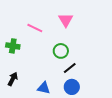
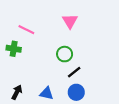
pink line: (35, 28) -> (26, 30), moved
black arrow: (13, 79) -> (17, 92), moved

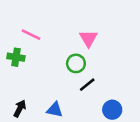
pink triangle: (70, 21) -> (88, 38), moved
blue circle: (76, 92) -> (112, 110), moved

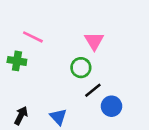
blue triangle: (55, 110) -> (58, 117), turned 35
blue circle: (112, 110) -> (111, 106), moved

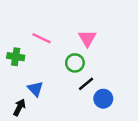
pink line: (33, 37) -> (42, 38), moved
blue triangle: (58, 117) -> (35, 89), moved

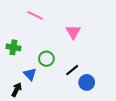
pink line: (42, 38) -> (35, 15), moved
green circle: (75, 63) -> (46, 59), moved

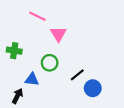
pink triangle: (73, 32) -> (58, 34), moved
blue triangle: (30, 74) -> (32, 79), turned -40

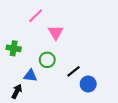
pink line: (37, 16) -> (36, 16), turned -70

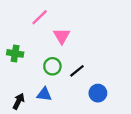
black line: (73, 71) -> (77, 71), moved
blue triangle: (30, 76) -> (44, 94), moved

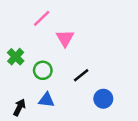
green cross: (15, 53) -> (16, 57), turned 35
green circle: (52, 66) -> (43, 70), moved

